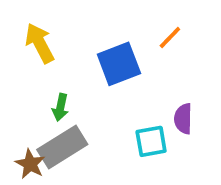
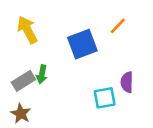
gray rectangle: (62, 147) -> (23, 81), moved, size x0.7

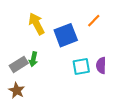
yellow arrow: (27, 30) -> (36, 24), moved
cyan square: (105, 98) -> (81, 66), moved

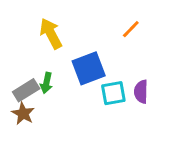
blue square: (66, 35) -> (89, 68), moved
brown star: (17, 90) -> (23, 113), moved

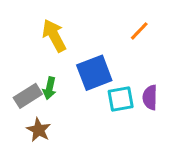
brown star: (23, 113) -> (39, 130), moved

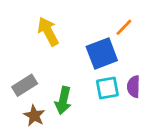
blue square: (94, 73) -> (102, 54), moved
green arrow: (49, 88) -> (63, 100), moved, size x1.4

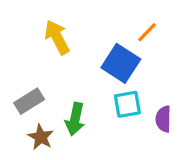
blue square: (102, 54) -> (121, 63), turned -36
purple semicircle: (134, 87) -> (163, 119), moved

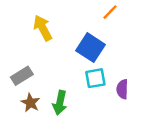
orange line: (147, 32) -> (110, 12), moved
green arrow: (75, 119) -> (60, 103), moved

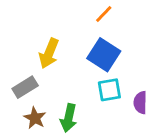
orange line: (110, 12) -> (104, 14), moved
yellow arrow: (43, 28) -> (49, 53), moved, turned -130

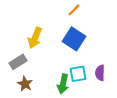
cyan square: (109, 90) -> (78, 74), moved
green arrow: (69, 118) -> (63, 84), moved

